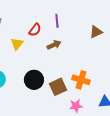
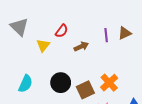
purple line: (57, 21) -> (106, 35), moved
orange cross: (81, 80) -> (109, 83), turned 30

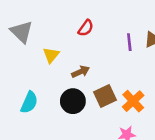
red semicircle: (62, 31) -> (86, 28), moved
brown arrow: (81, 46) -> (81, 72), moved
brown square: (85, 90) -> (105, 96), moved

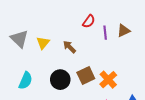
red semicircle: (86, 28) -> (89, 21), moved
gray triangle: (22, 32) -> (19, 39), moved
brown arrow: (81, 72) -> (69, 47), moved, turned -112

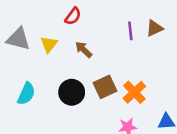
red semicircle: (89, 21) -> (73, 16), moved
gray triangle: (19, 39) -> (18, 39), turned -30

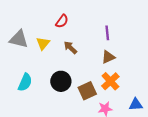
brown triangle: (154, 28) -> (108, 57), moved
brown square: (105, 87) -> (87, 91), moved

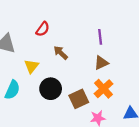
red semicircle: (62, 21) -> (43, 29), moved
yellow triangle: (43, 43) -> (31, 66), moved

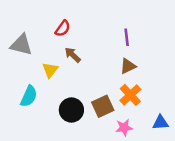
brown arrow: (61, 53) -> (73, 55), moved
black circle: (51, 89) -> (71, 110), moved

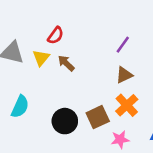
purple line: (127, 37) -> (123, 45), turned 42
yellow triangle: (50, 70) -> (41, 58), moved

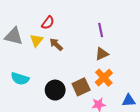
purple line: (123, 45) -> (101, 30), turned -48
cyan semicircle: (20, 107) -> (20, 79), turned 84

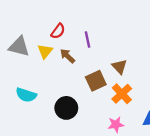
purple line: (101, 30) -> (88, 39), moved
brown triangle: (102, 54) -> (119, 67), turned -48
brown square: (81, 87) -> (96, 81), moved

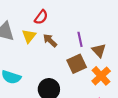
purple line: (88, 39) -> (80, 39), moved

